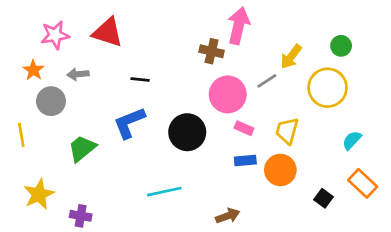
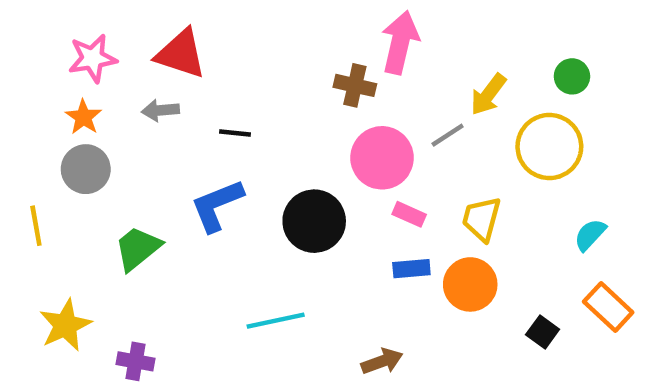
orange star: (33, 70) -> (83, 117), moved
gray arrow: (78, 74) -> (160, 110), moved

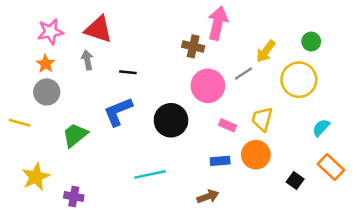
gray arrow: (160, 110) -> (87, 60), turned 84
pink rectangle: (409, 214) -> (228, 125), moved
yellow line: (36, 226) -> (20, 123), turned -65
blue rectangle: (411, 269) -> (220, 161), moved

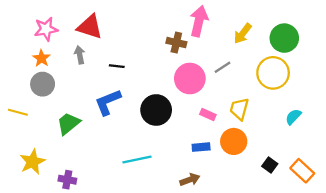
green circle: (311, 42) -> (284, 38), size x1.6
yellow arrow: (266, 51) -> (243, 34), moved
orange rectangle: (331, 167) -> (302, 171), moved

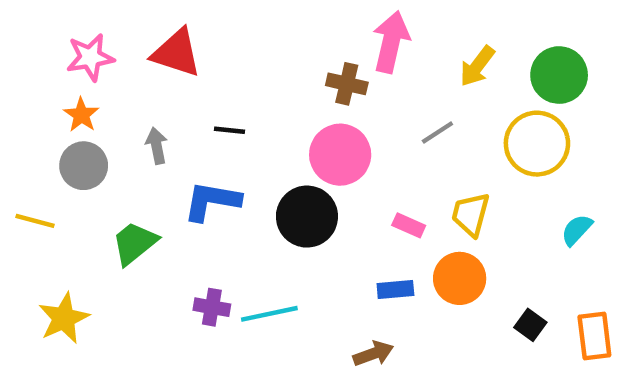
gray arrow: (80, 55) -> (157, 146), moved
pink circle: (190, 79) -> (340, 155), moved
blue L-shape: (108, 102) -> (212, 201), turned 32
orange rectangle: (302, 171) -> (594, 336), turned 40
purple cross: (67, 180) -> (212, 307), moved

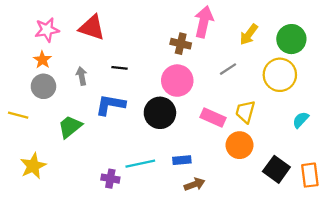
pink rectangle: (409, 225) -> (213, 117), size x1.5
blue rectangle: (395, 290) -> (182, 160), moved
purple cross: (212, 307) -> (110, 179), moved
black square: (530, 325) -> (276, 169), size x1.6

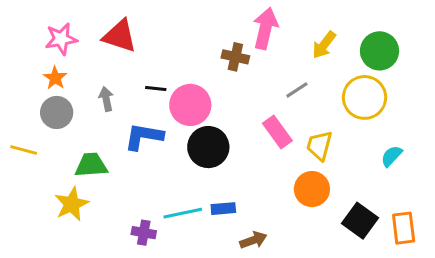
pink circle: (177, 81) -> (190, 105), moved
pink rectangle: (213, 117) -> (277, 132), moved, turned 30
green trapezoid: (70, 127) -> (91, 165), turned 35
blue rectangle: (182, 160) -> (223, 209), moved
yellow star: (33, 166) -> (72, 204), moved

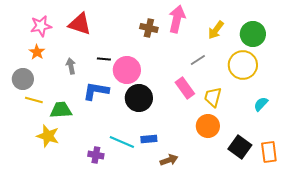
brown cross: (235, 57) -> (149, 28), moved
gray circle: (57, 112) -> (23, 79), moved
yellow line: (24, 150) -> (34, 100), moved
yellow star: (72, 204) -> (48, 136), turned -30
cyan line: (183, 213) -> (122, 142), turned 35

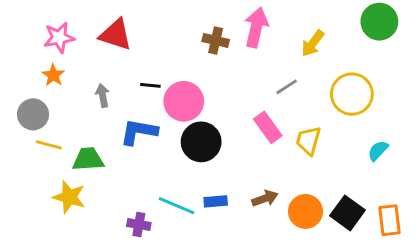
green circle: (253, 34) -> (379, 22), moved
orange circle: (208, 126) -> (305, 211), moved
brown arrow: (169, 160) -> (265, 198), moved

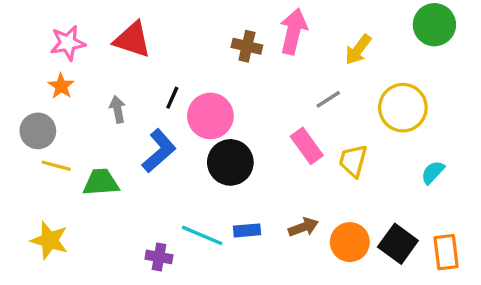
black line: (150, 85) -> (172, 98), turned -72
blue L-shape: (139, 132) -> (159, 151), turned 129
yellow star: (69, 197) -> (49, 240), moved

